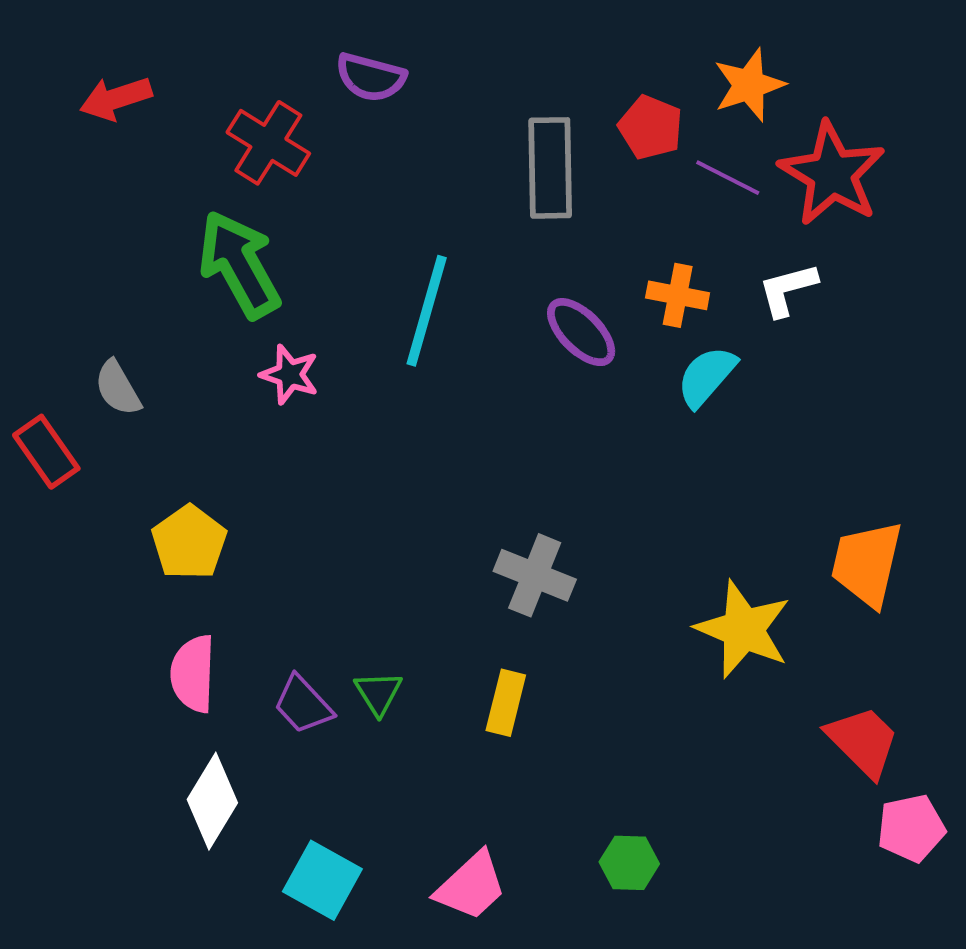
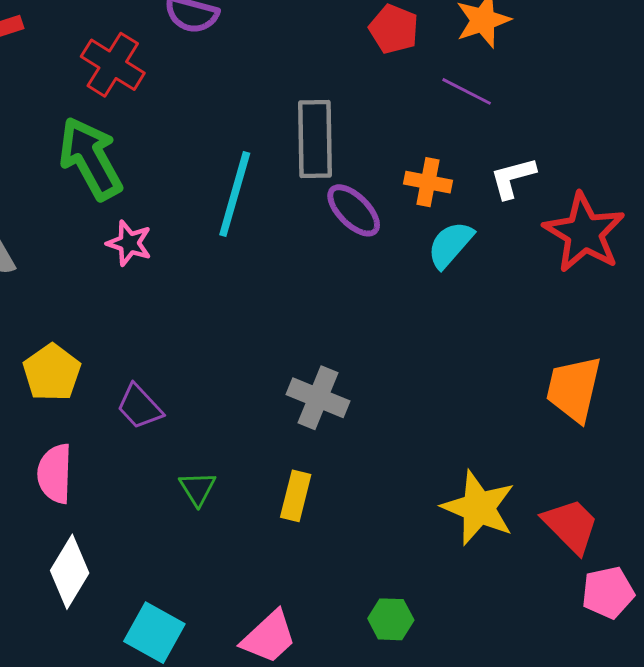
red pentagon: (651, 127) -> (394, 29), moved
gray rectangle: (550, 168) -> (315, 139), moved
red star: (832, 174) -> (584, 233), moved
yellow star: (743, 629) -> (479, 508), moved
purple trapezoid: (303, 705) -> (140, 407), moved

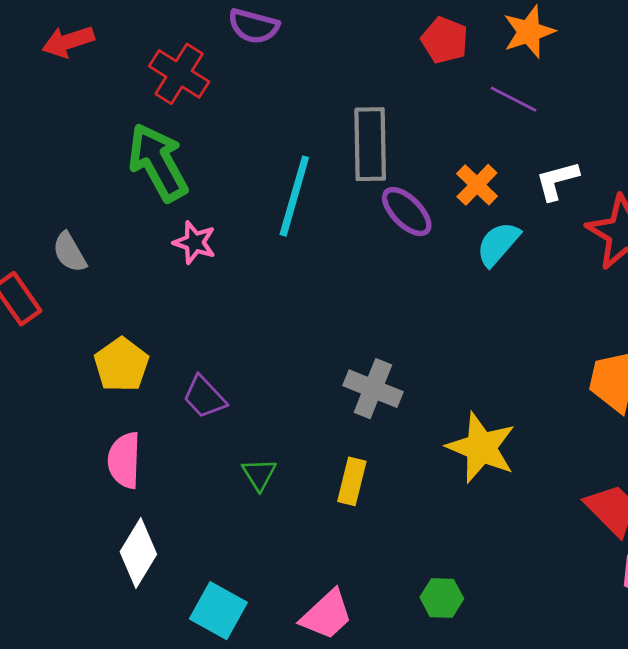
orange cross: (428, 182) -> (477, 185), turned 33
yellow star: (479, 508) -> (481, 448), moved

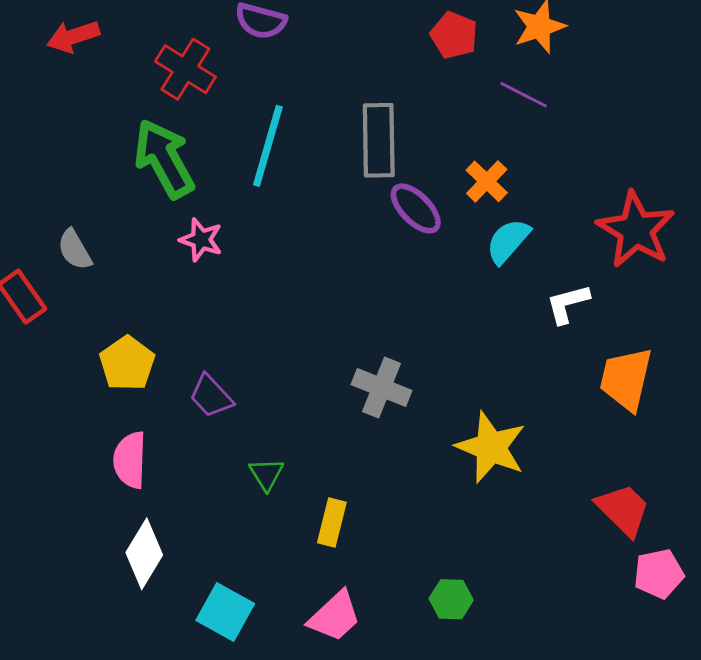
white L-shape: (557, 181) -> (568, 304), moved
cyan line: (294, 196) -> (268, 146), moved
yellow rectangle: (352, 481) -> (332, 523), moved

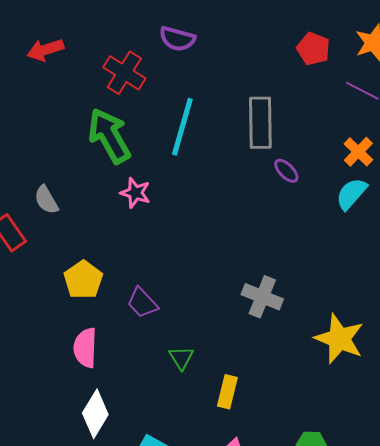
orange cross: (487, 181) -> (358, 152), moved
purple ellipse: (416, 208) -> (286, 171), size x0.7

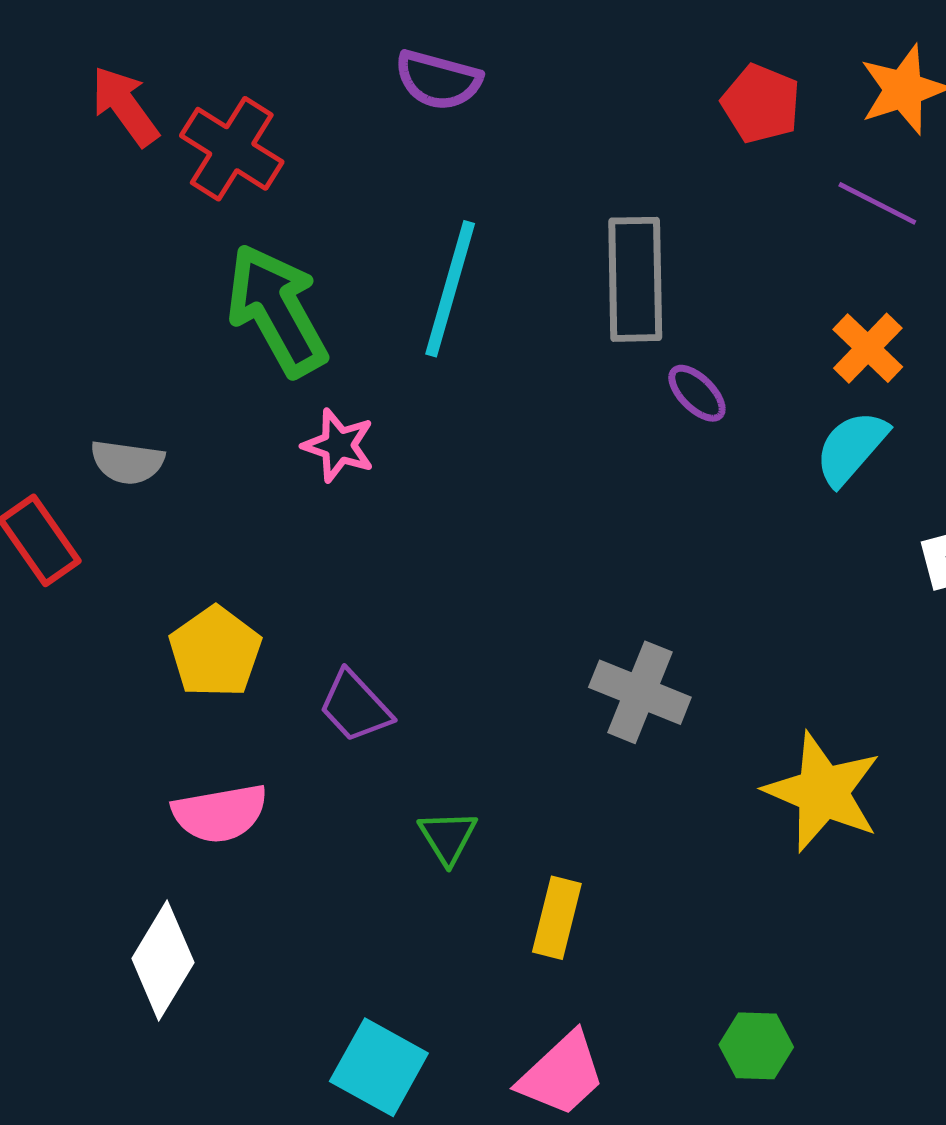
red arrow: (45, 50) -> (125, 106), turned 72
red cross: (124, 73) -> (232, 149), moved
gray semicircle: (46, 200) -> (127, 462), turned -52
pink semicircle: (85, 348) -> (220, 813), turned -102
white diamond: (95, 414) -> (163, 960), moved

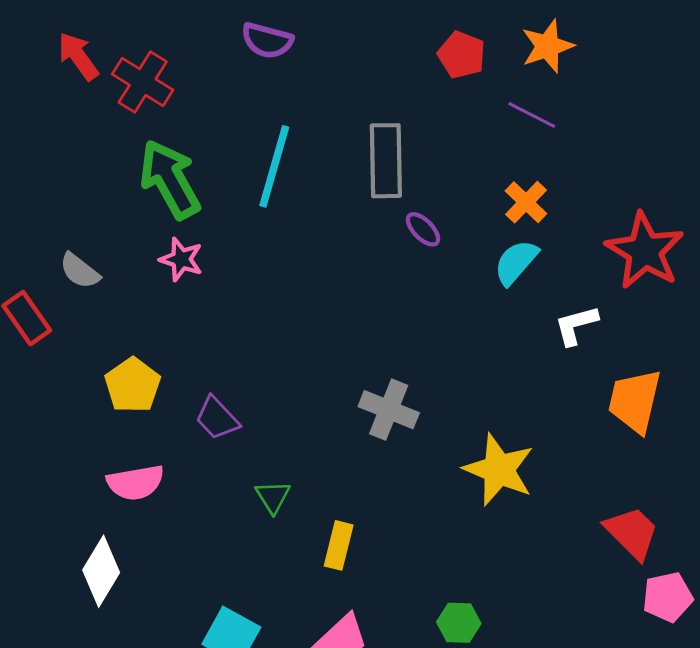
pink star: (339, 445) -> (181, 259), moved
gray semicircle: (127, 462) -> (80, 271), turned 30

